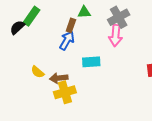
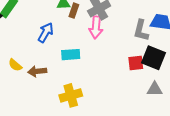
brown rectangle: (71, 25) -> (74, 11), moved
yellow cross: (65, 92) -> (71, 95), moved

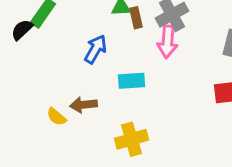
brown rectangle: (74, 11) -> (136, 18), turned -32
yellow semicircle: (15, 65) -> (56, 117), moved

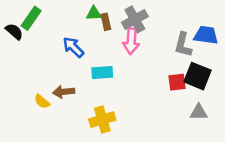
black semicircle: (22, 30) -> (14, 31), turned 84
blue arrow: (95, 49) -> (73, 47), turned -75

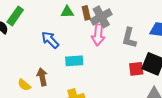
brown rectangle: (106, 22) -> (86, 13), moved
gray L-shape: (183, 45) -> (129, 38), moved
brown arrow: (64, 92) -> (42, 77), turned 84

